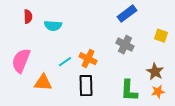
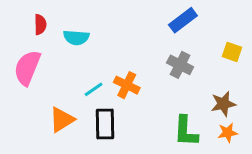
pink semicircle: (21, 61) -> (27, 68), moved
brown star: (155, 72) -> (223, 104), turned 30
orange triangle: (43, 83) -> (62, 120), turned -36
black rectangle: (86, 86) -> (105, 124), moved

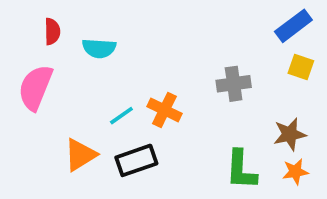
blue rectangle: (183, 20) -> (293, 26), moved
gray cross: (180, 65) -> (234, 84), turned -35
black rectangle: (105, 124) -> (136, 160), turned 72

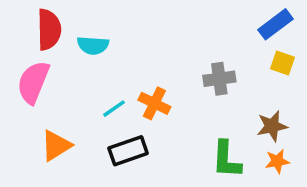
red semicircle: (52, 31) -> (49, 30), size x1.6
orange triangle: (80, 155) -> (56, 145), moved

